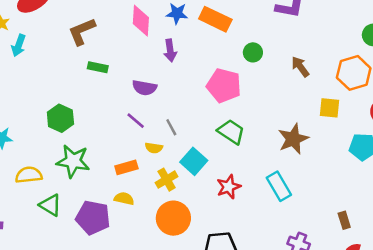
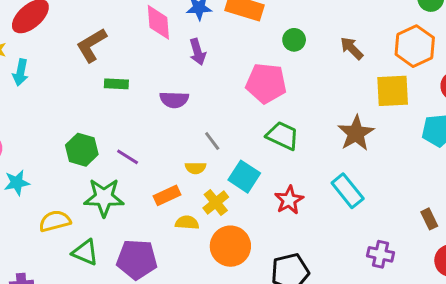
yellow square: (330, 108) -> (393, 91), size x1.4
purple line: (136, 121) -> (128, 157), moved
yellow semicircle: (124, 199) -> (187, 223), moved

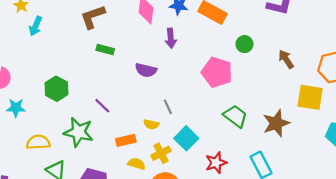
green trapezoid: (283, 136) -> (235, 116), moved
green hexagon: (82, 150) -> (57, 89), moved

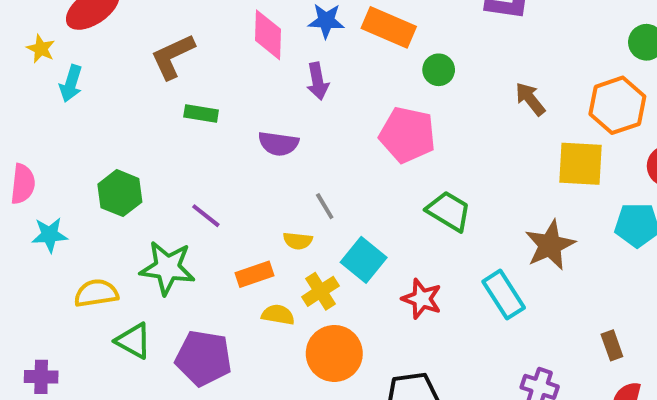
green circle: (244, 44) -> (439, 70), moved
brown star: (276, 123) -> (550, 245), moved
red star: (216, 163) -> (422, 299), turned -30

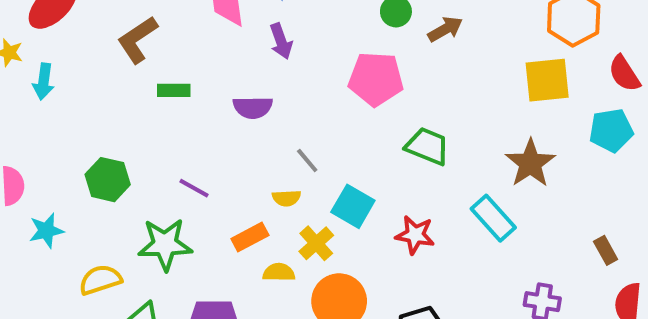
brown arrow: (530, 99) -> (445, 29), moved, turned 108

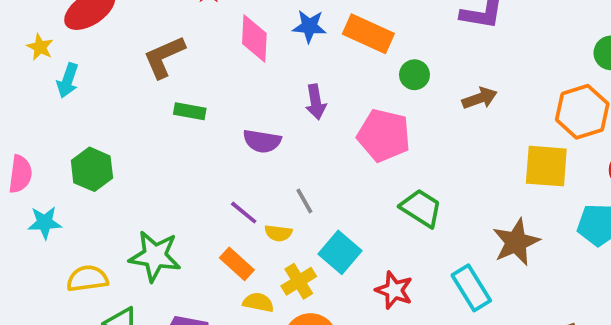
brown arrow: (445, 29) -> (480, 98), moved
purple arrow: (281, 41) -> (316, 102), moved
green hexagon: (108, 180) -> (92, 169), moved
purple line: (194, 188) -> (244, 213), moved
orange rectangle: (250, 237) -> (237, 264), turned 60

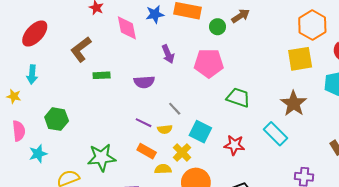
yellow star: (40, 47) -> (14, 96), moved
brown arrow: (480, 98) -> (241, 16), moved

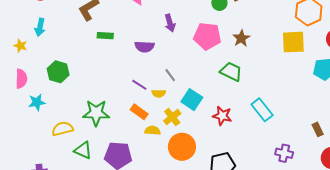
brown star: (294, 103) -> (241, 38), moved, size x0.7

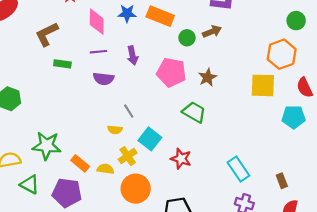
purple line: (139, 85) -> (98, 52), moved, turned -42
cyan rectangle: (262, 110) -> (238, 169), moved
orange rectangle: (139, 112) -> (80, 163), moved

